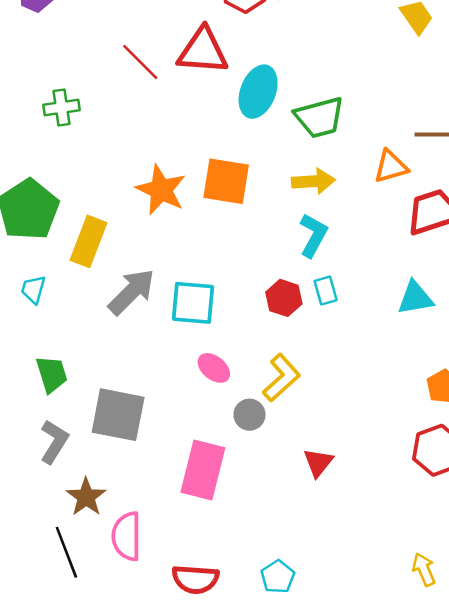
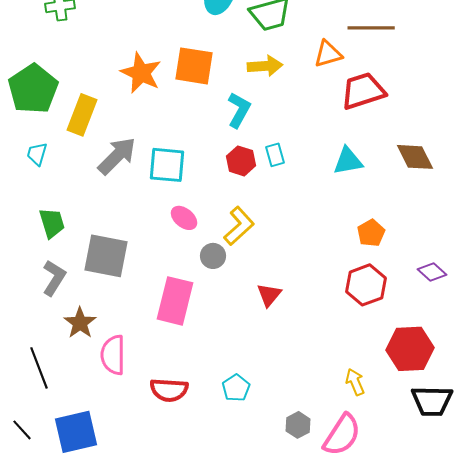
cyan L-shape: (313, 235) -> (239, 110), moved
black line: (66, 552) -> (39, 368), moved

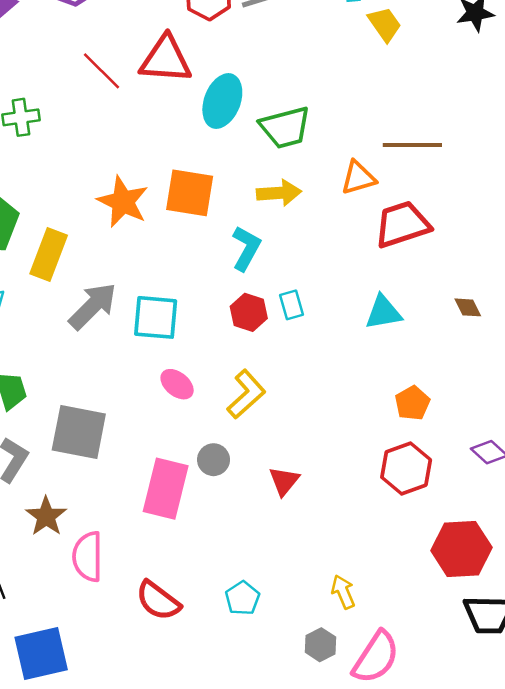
brown diamond: (415, 157) -> (468, 307), size x0.6
gray circle: (213, 256) -> (214, 460), moved
yellow arrow: (355, 382) -> (343, 592), moved
red semicircle: (169, 390) -> (158, 601), turned 33

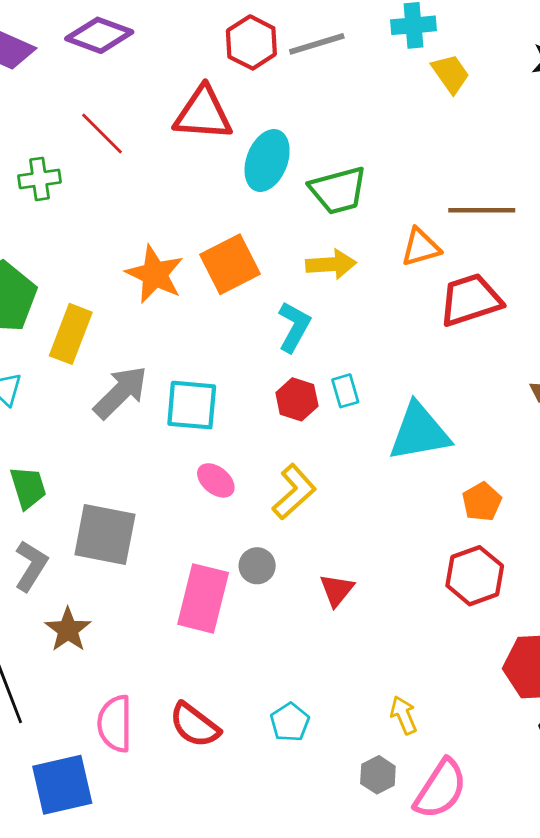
red line: (102, 71) -> (102, 133), moved
orange square: (190, 193) -> (230, 264), turned -36
cyan triangle: (383, 312) -> (419, 432), moved, size x1.5
pink semicircle: (88, 557) -> (115, 724), moved

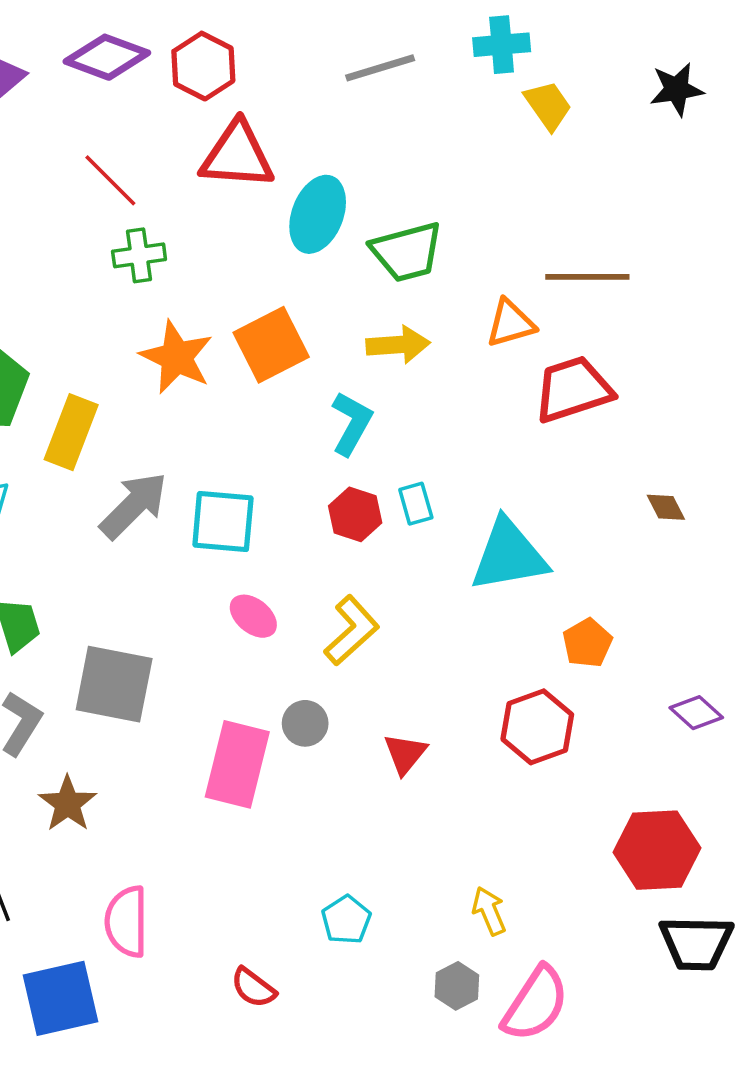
red hexagon: (251, 42) -> (203, 66), moved
green cross: (40, 179) -> (139, 255), moved
red hexagon: (475, 576) -> (537, 727), moved
red semicircle: (195, 725) -> (253, 988), moved, size x0.7

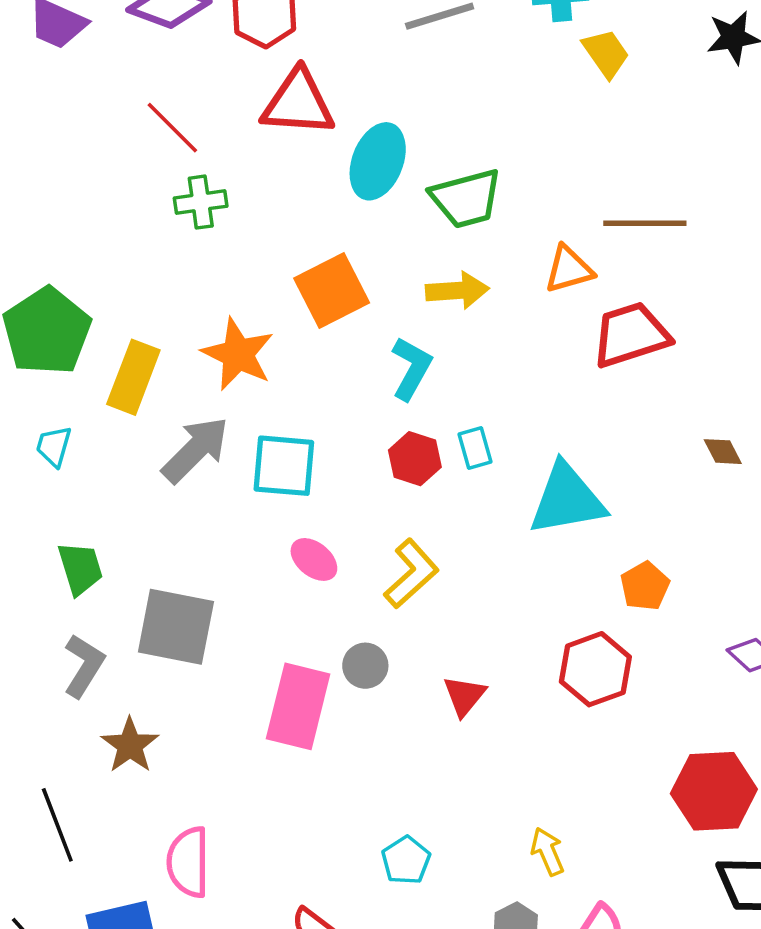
orange star: (177, 357) -> (238, 354), moved

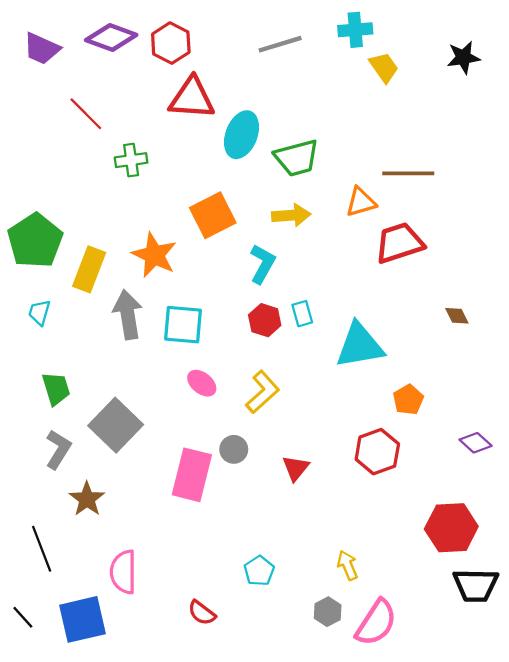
red line: (172, 128) -> (86, 114), moved
gray arrow: (195, 450) -> (128, 315), turned -54
gray square: (176, 627) -> (116, 425), turned 33

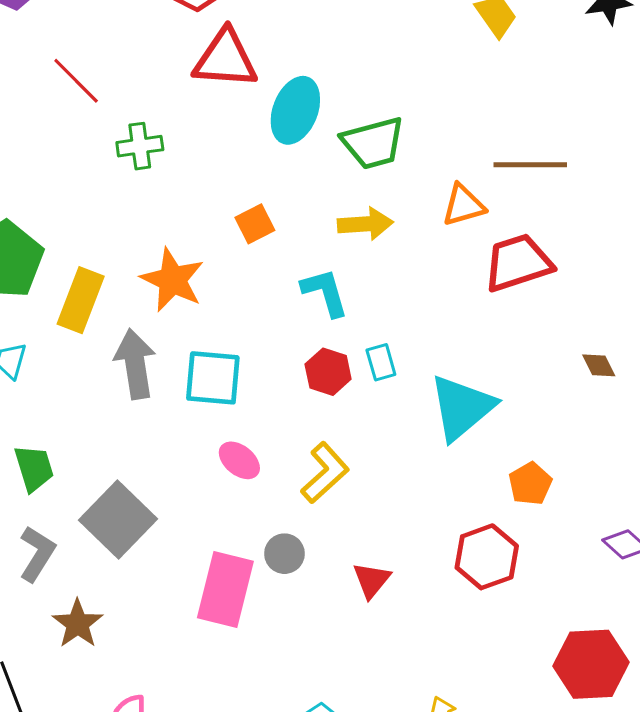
orange square: (213, 215) -> (255, 224), size x0.6
cyan L-shape: (262, 264) -> (325, 292), turned -45
cyan triangle: (360, 346) -> (462, 407), turned -30

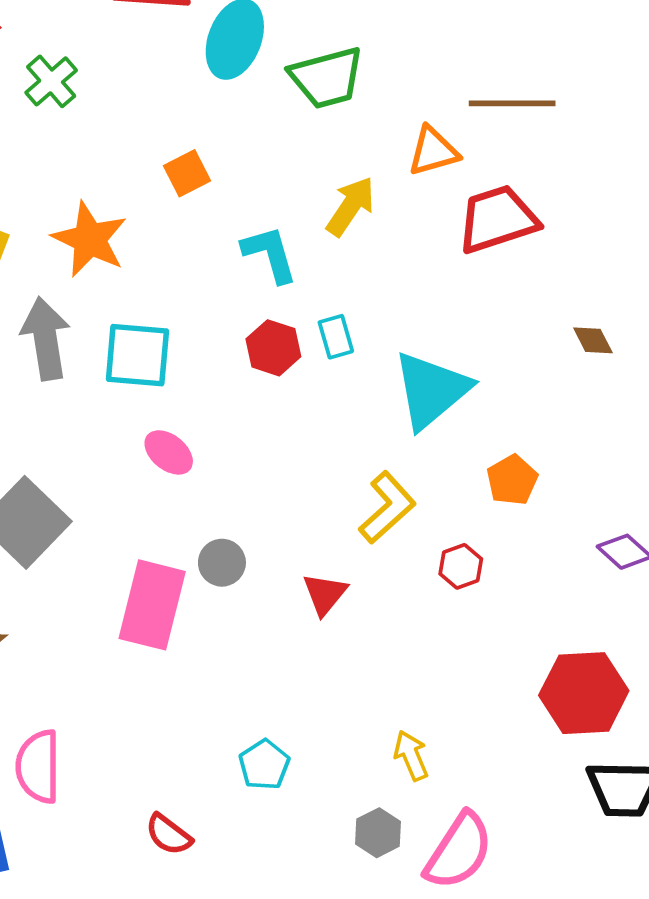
green cross: (140, 146) -> (51, 81), turned -33
yellow arrow: (365, 224) -> (351, 206), moved, turned -52
yellow L-shape: (325, 473) -> (387, 508), moved
red hexagon: (487, 557) -> (461, 566), size x0.6

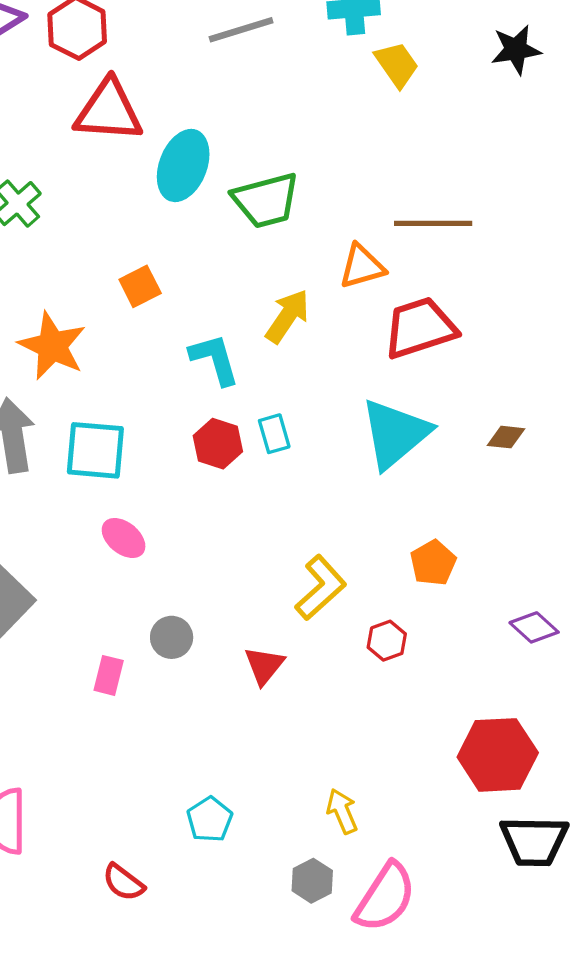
brown diamond: (593, 340) -> (506, 437), turned -57
cyan triangle: (431, 390) -> (395, 434), moved
pink rectangle: (152, 605) -> (109, 675), size x0.5

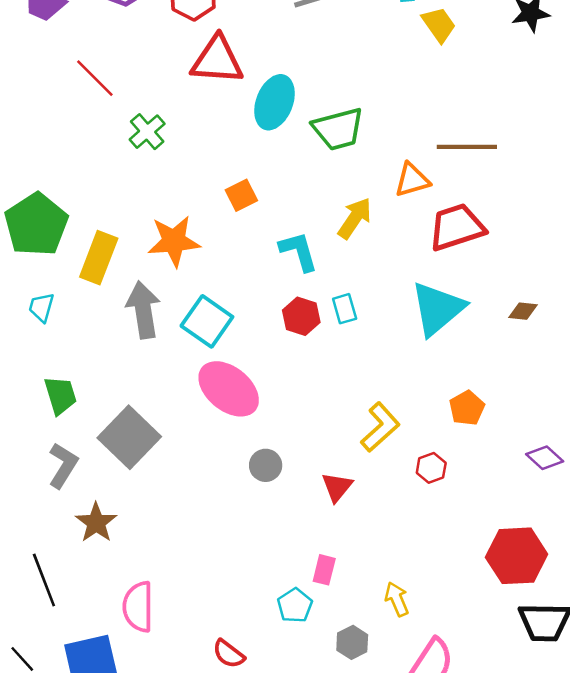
orange star: (52, 346) -> (174, 241), turned -30
cyan square: (95, 450) -> (207, 321), turned 30
pink ellipse: (124, 538) -> (229, 389), size x1.8
pink rectangle: (109, 675) -> (324, 570), moved
gray hexagon: (312, 881) -> (352, 642), moved

